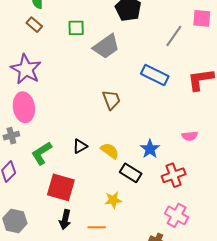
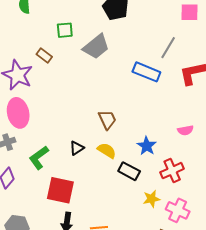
brown rectangle: (34, 25) -> (44, 56), moved
gray line: (174, 36) -> (168, 48), moved
brown trapezoid: (111, 100) -> (107, 120), moved
yellow star: (113, 200) -> (151, 199), moved

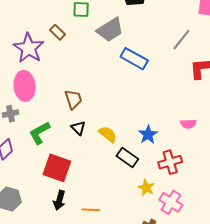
blue rectangle: (146, 72) -> (134, 59), moved
brown trapezoid: (107, 120) -> (73, 99), moved
black triangle: (77, 148) -> (78, 128), turned -49
yellow star: (151, 199) -> (146, 188), turned 30

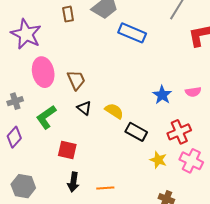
brown rectangle: (58, 32) -> (68, 14), moved, turned 42
pink ellipse: (25, 86) -> (43, 72), moved
blue star: (148, 135) -> (162, 95), moved
red square: (57, 168) -> (67, 150), size x0.7
pink cross: (171, 202) -> (191, 161), moved

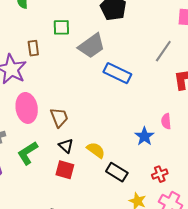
brown rectangle: (68, 14) -> (33, 48), moved
pink semicircle: (193, 92) -> (166, 121), moved, turned 91
red cross: (179, 132) -> (160, 174), size x0.7
red square: (67, 150) -> (65, 170), moved

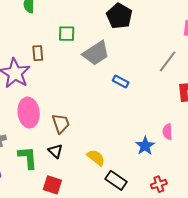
blue rectangle: (117, 73) -> (121, 81), size x0.6
black triangle: (66, 146) -> (55, 151), moved
green L-shape: (28, 153) -> (28, 158), turned 115
red square: (65, 170) -> (52, 185), moved

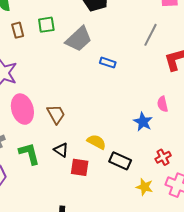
brown rectangle: (38, 53) -> (18, 30), moved
black triangle: (55, 151) -> (61, 150), moved
red square: (52, 185) -> (80, 167), moved

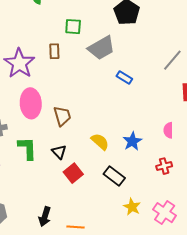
brown rectangle: (18, 30) -> (54, 51), moved
blue star: (143, 122) -> (132, 141), moved
yellow semicircle: (96, 142) -> (100, 142), moved
red cross: (163, 157) -> (164, 166), moved
red square: (80, 167) -> (73, 173), turned 30

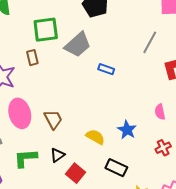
green square: (73, 27) -> (46, 30), size x1.5
green L-shape: (27, 148) -> (26, 158), turned -80
black triangle: (59, 152) -> (57, 155), turned 49

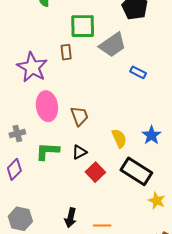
yellow semicircle: (95, 137) -> (119, 138), turned 30
black rectangle: (116, 168) -> (136, 171), size x1.4

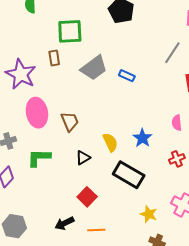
gray trapezoid: (113, 45) -> (94, 68), moved
black triangle: (79, 152) -> (83, 158), moved
red square: (95, 172) -> (87, 197), moved
yellow star: (157, 201) -> (149, 214), moved
black arrow: (71, 218) -> (64, 223), turned 54

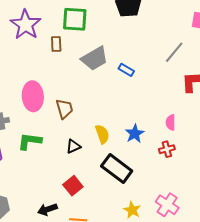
purple star: (21, 74) -> (26, 25), moved
red cross: (177, 159) -> (167, 149), moved

